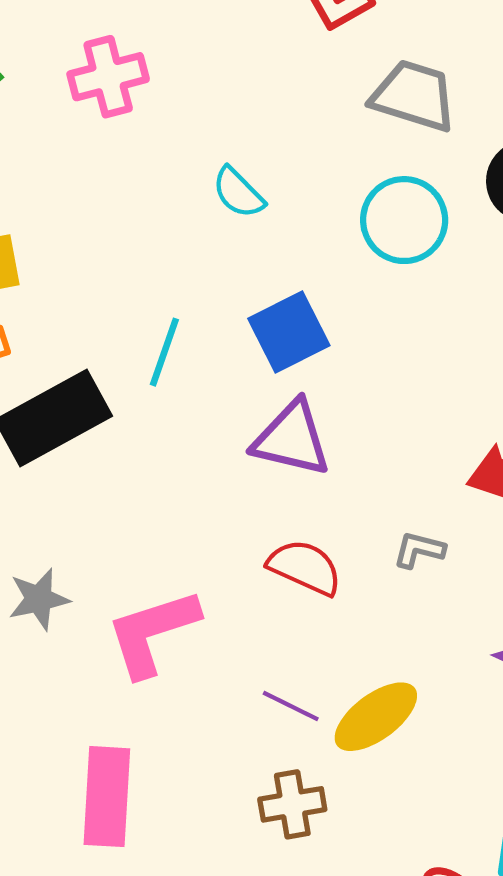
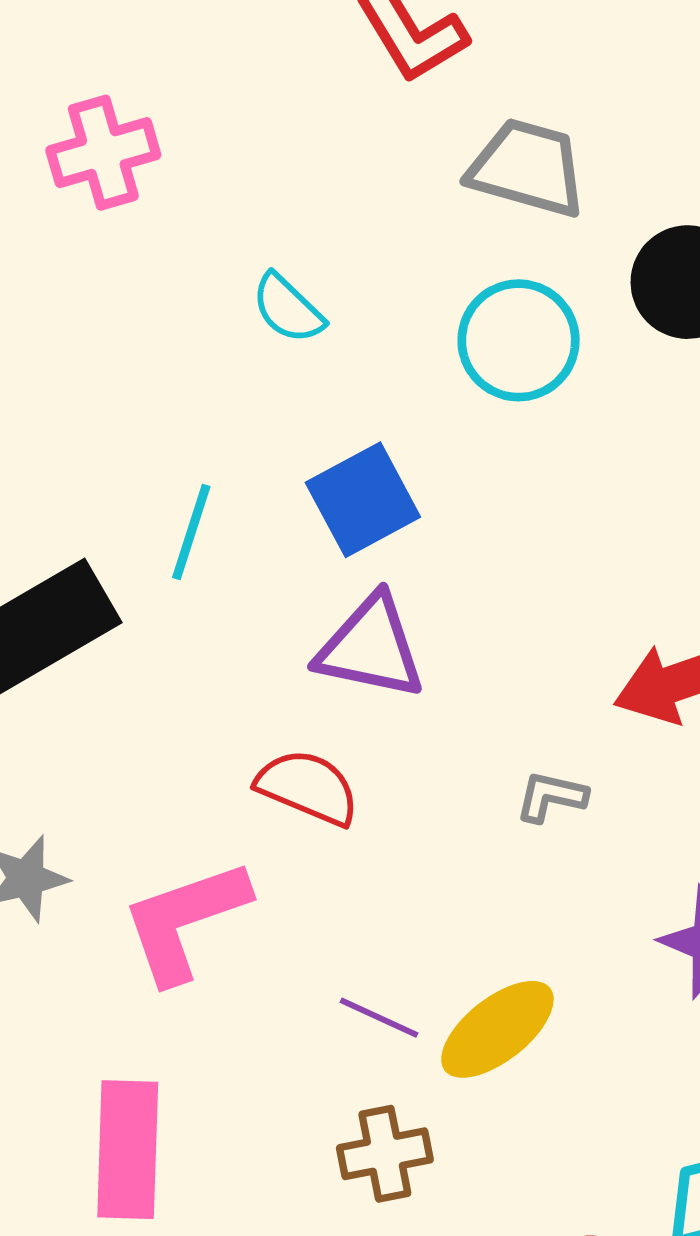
red semicircle: (305, 567) -> (308, 787), moved

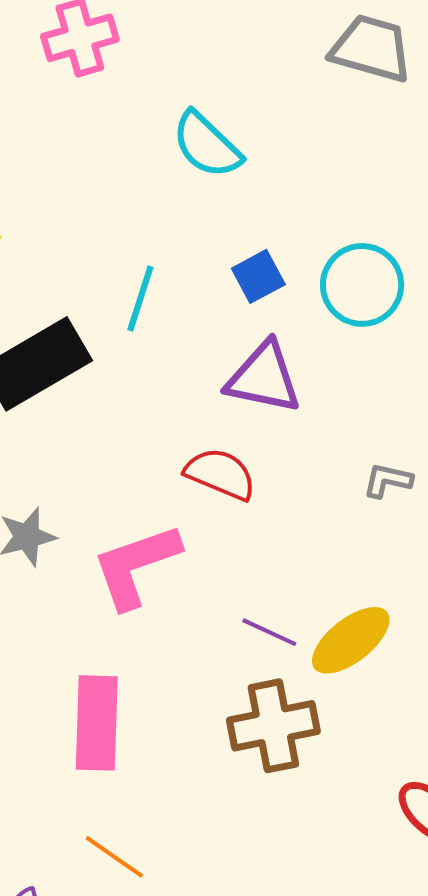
cyan semicircle: (288, 308) -> (207, 145), size x1.4
cyan circle: (519, 340) -> (362, 285), moved
blue square: (363, 500) -> (258, 276), size x0.7
brown cross: (385, 1154) -> (273, 726), size x1.4

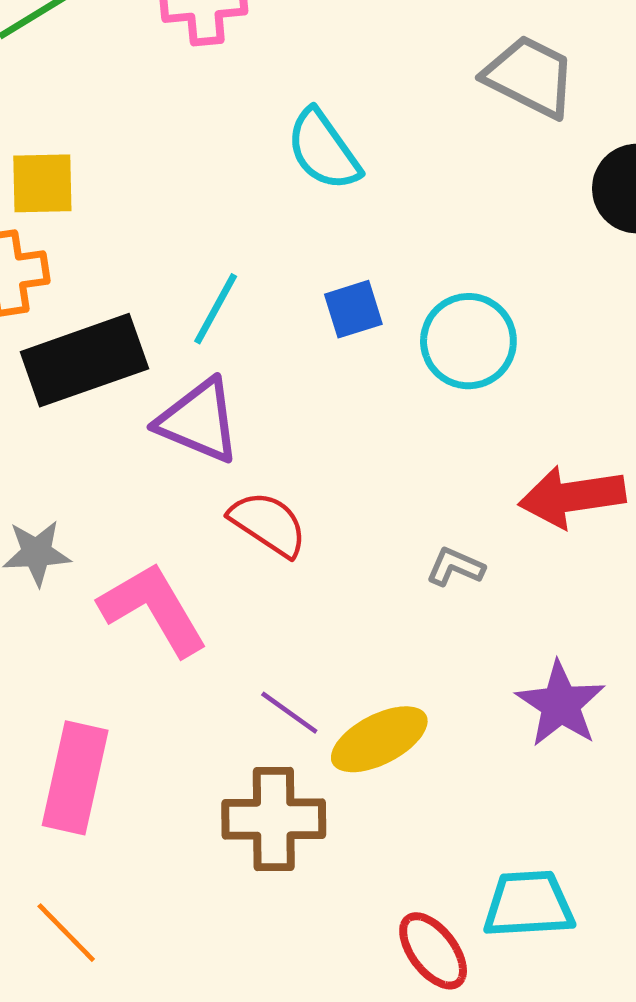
purple triangle: (264, 378) -> (199, 421), moved
pink L-shape: (136, 566) -> (153, 609), turned 68

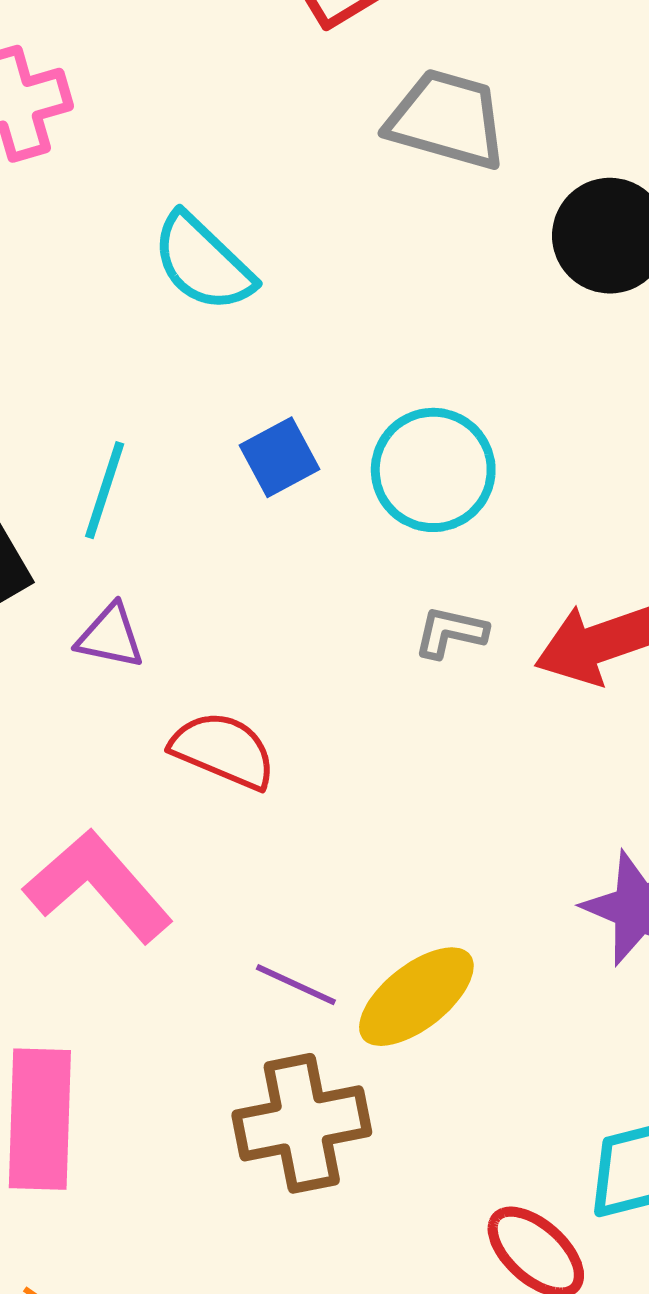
purple triangle: (199, 421) -> (110, 636), size x0.6
gray L-shape: (455, 567) -> (450, 632), moved

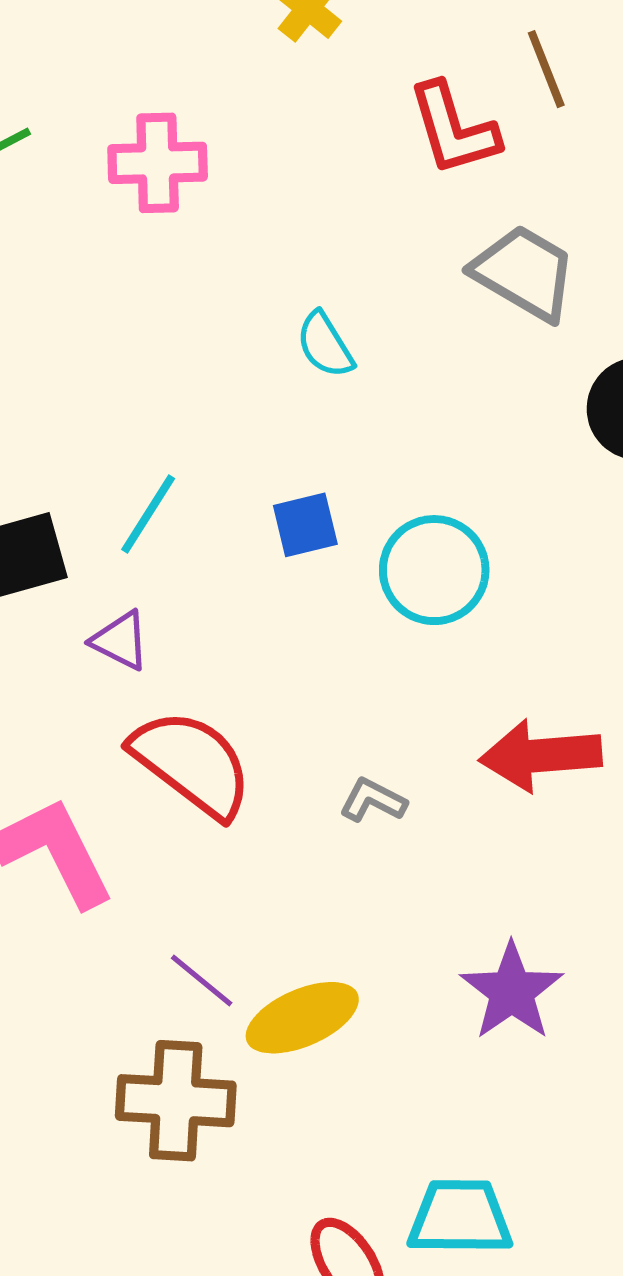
cyan semicircle: (203, 263) -> (325, 345), moved, size x0.7
gray L-shape: (450, 632) -> (373, 800), moved
red semicircle: (223, 750) -> (192, 763), size x1.4

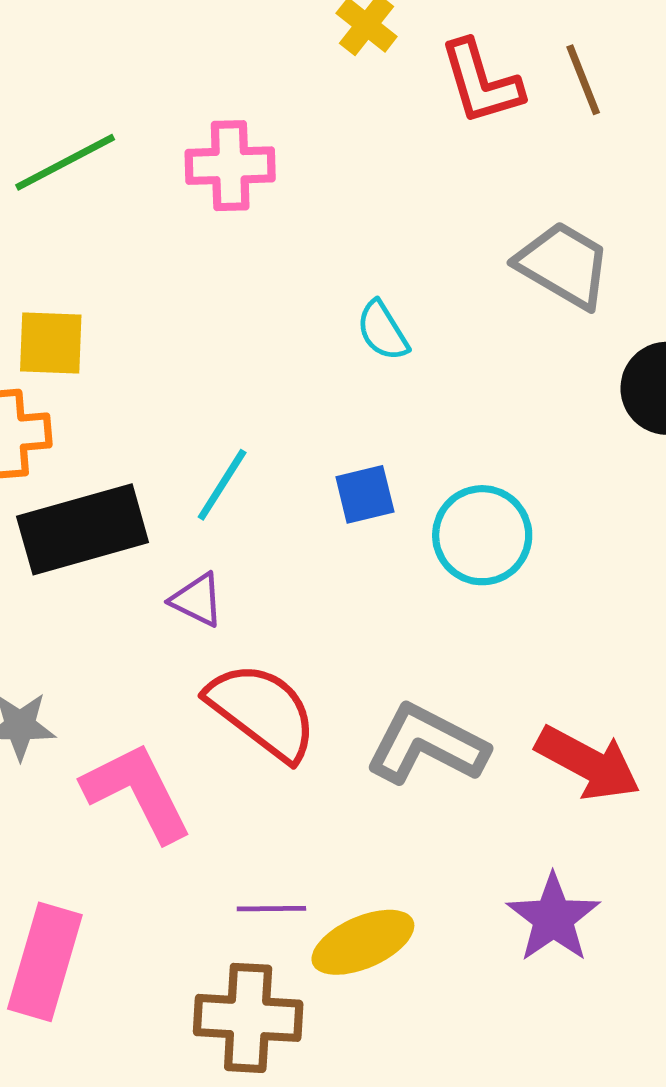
red L-shape: (453, 129) -> (481, 82), moved
red arrow: (541, 755) -> (588, 763), moved, turned -147
gray L-shape: (373, 800) -> (427, 745), size x2.0
purple line: (202, 981) -> (271, 909), turned -40

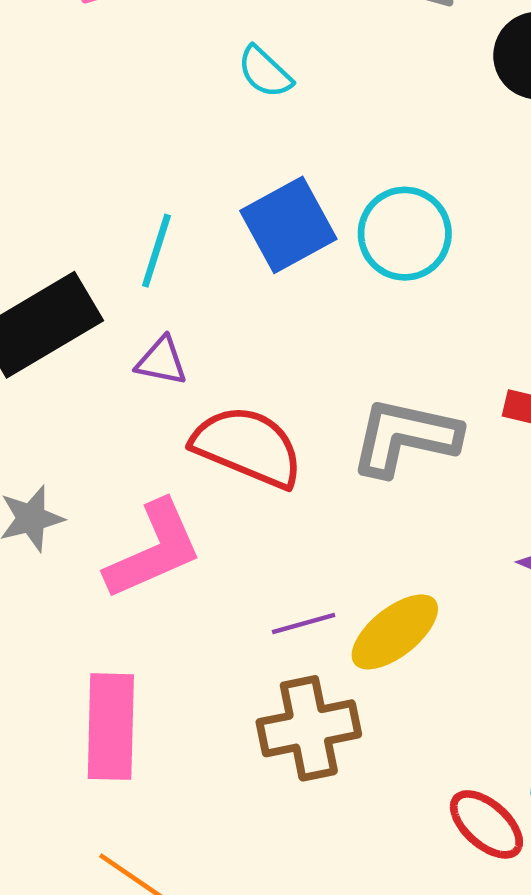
blue square: (365, 494) -> (288, 225), size x1.6
pink L-shape: (137, 792) -> (154, 550), turned 108

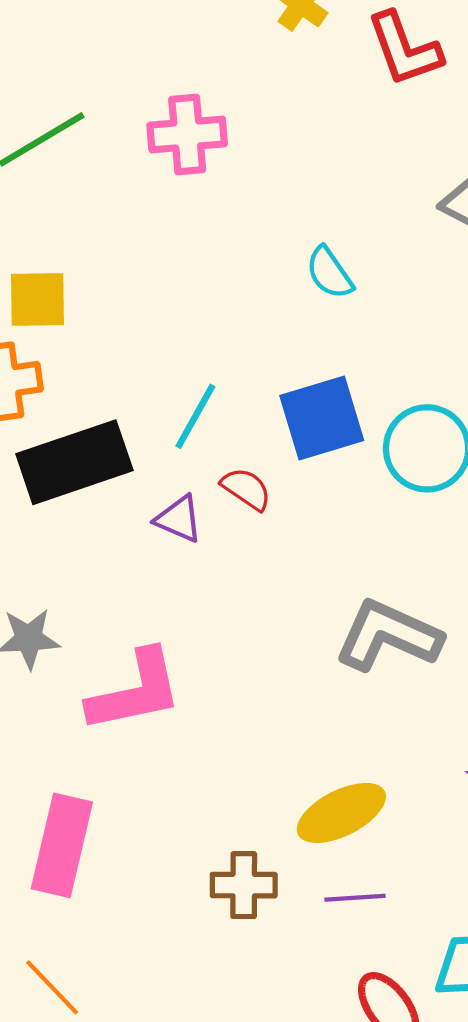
red semicircle: (248, 447) -> (246, 489), moved, size x0.5
purple line: (304, 624) -> (355, 898), moved
brown cross: (309, 728) -> (244, 885), size x0.7

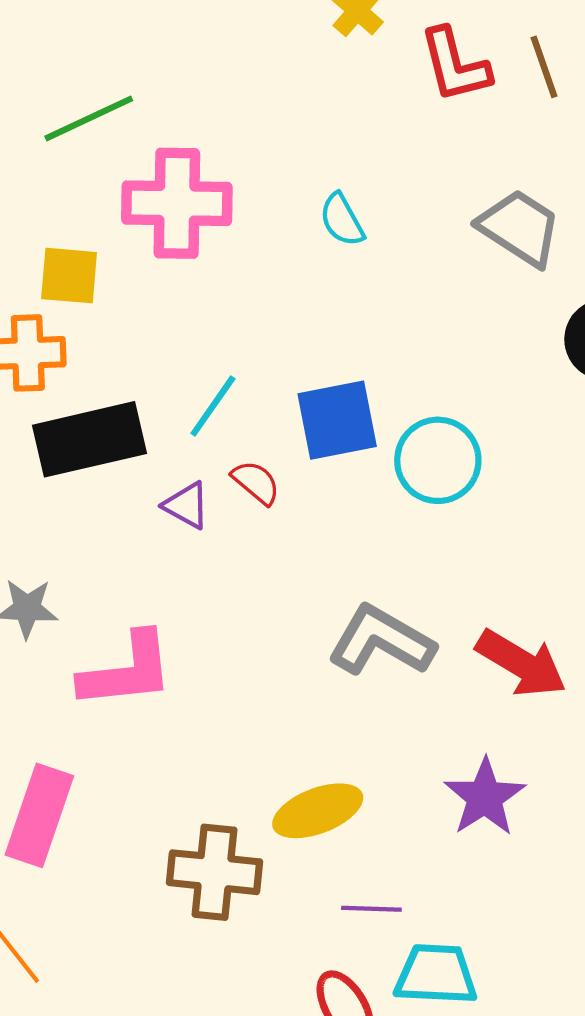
pink cross: (187, 135) -> (177, 203), moved, size x1.4
cyan semicircle: (329, 273) -> (342, 220), moved
brown cross: (244, 885) -> (215, 872), size x1.4
purple line: (355, 898) -> (371, 909), moved

